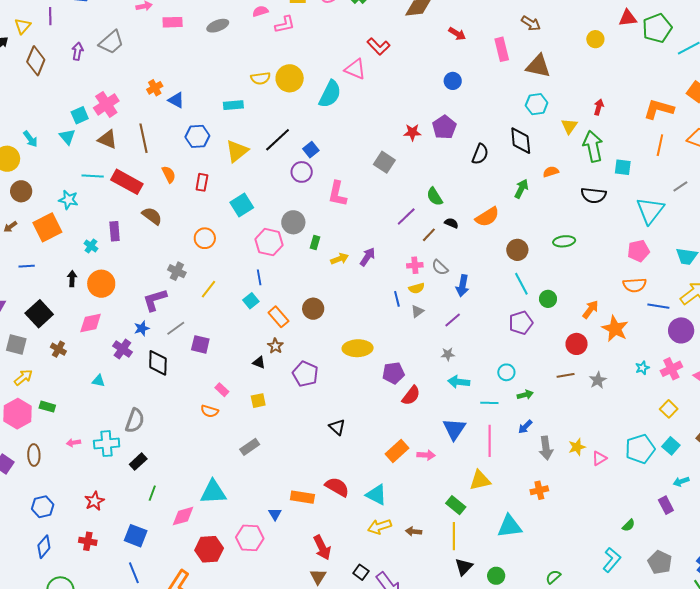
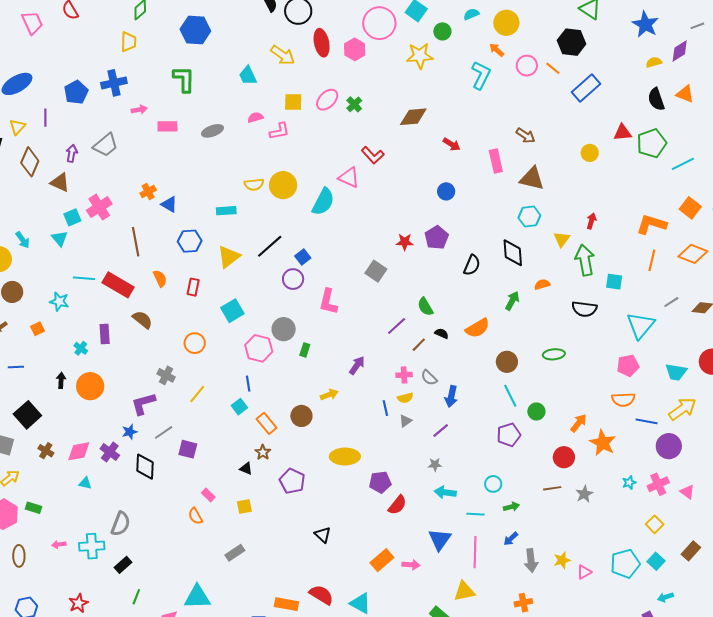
brown triangle: (107, 139) -> (60, 182), moved
orange square: (47, 227) -> (38, 329), size x0.5
yellow arrow: (340, 259) -> (329, 395), moved
pink diamond: (91, 323) -> (79, 451), moved
orange semicircle: (210, 411) -> (196, 516), turned 42

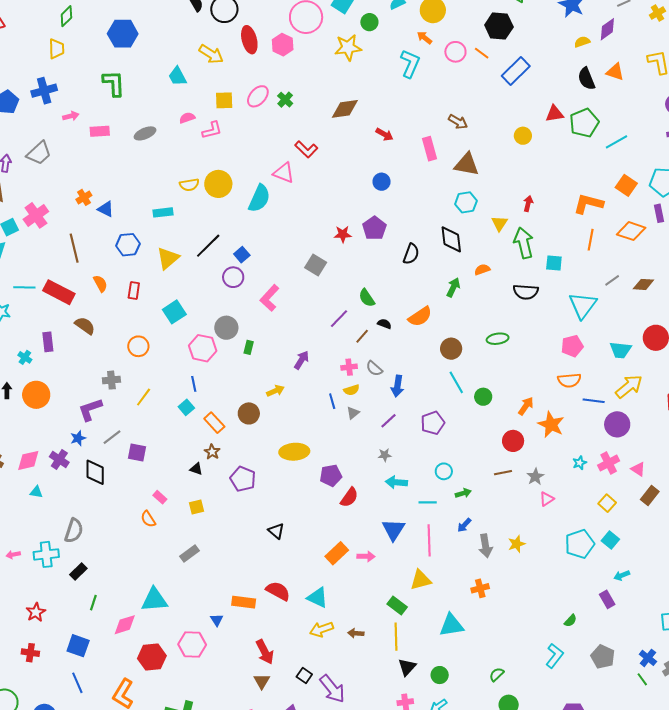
pink L-shape: (328, 302) -> (270, 298), turned 32
gray cross: (166, 375) -> (111, 380), turned -30
purple pentagon: (509, 435) -> (433, 423), moved
brown rectangle: (691, 551) -> (650, 495), moved
pink triangle: (584, 572) -> (547, 499), moved

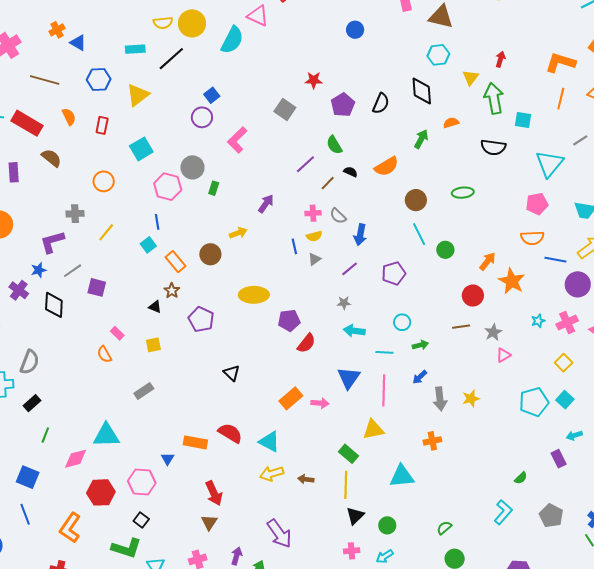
purple pentagon: (374, 228) -> (343, 105), moved
black line: (208, 246) -> (171, 59), moved
brown line: (74, 248) -> (45, 80), turned -64
black square: (304, 676) -> (141, 520), moved

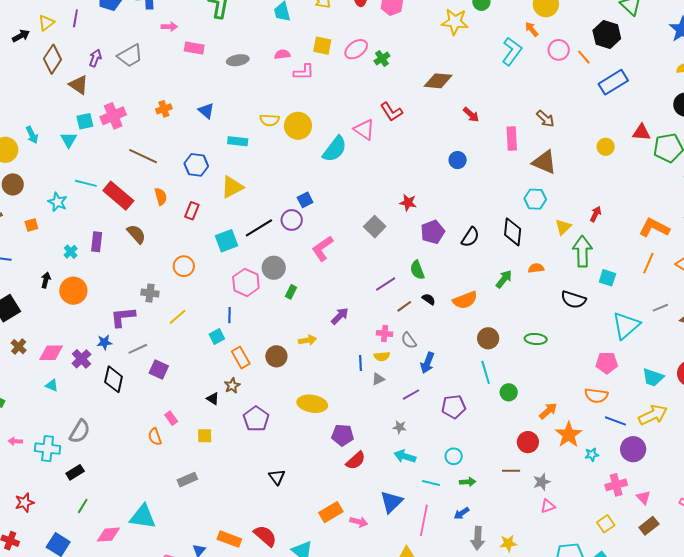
blue triangle: (78, 43) -> (206, 111), moved
black line: (171, 59) -> (259, 228), moved
cyan star: (538, 321) -> (592, 455), moved

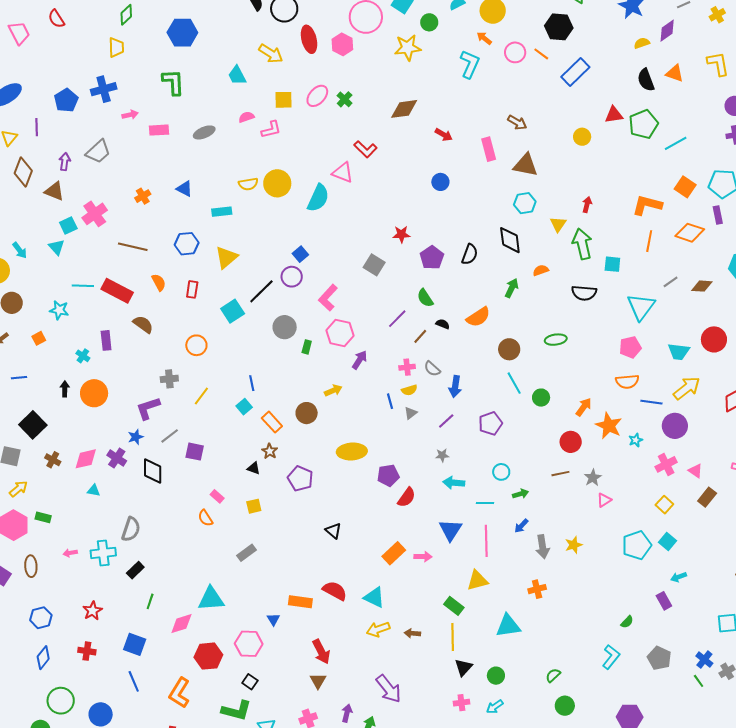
pink hexagon: (246, 282) -> (340, 333), moved

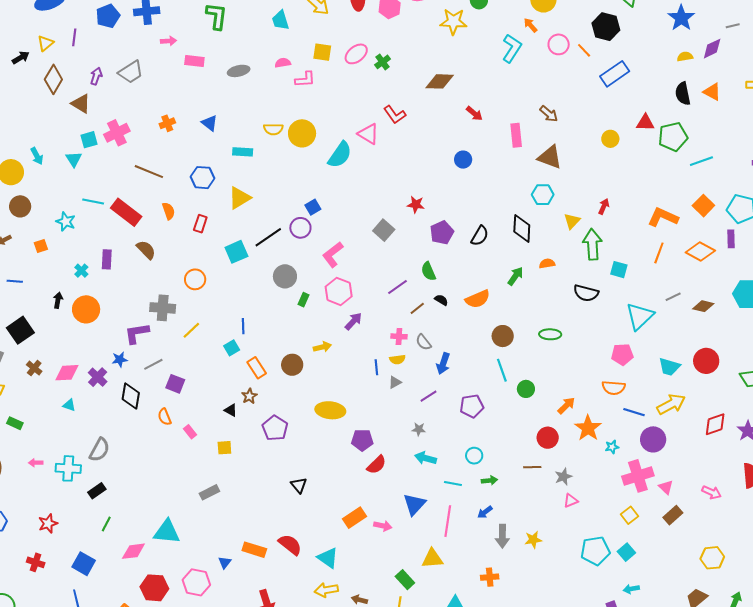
gray cross: (169, 379) -> (163, 308), size x1.4
pink cross: (666, 464) -> (638, 476), size x1.4
orange semicircle: (205, 518) -> (165, 417), moved

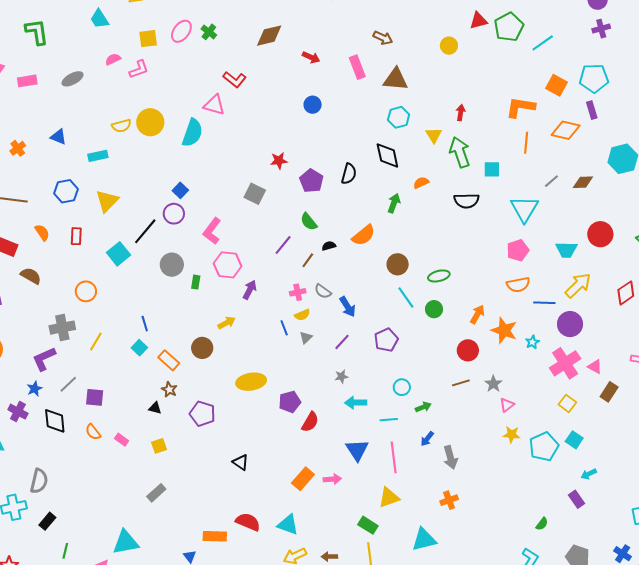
black semicircle: (441, 300) -> (329, 246), turned -32
green ellipse: (550, 334) -> (439, 276), moved
blue arrow: (443, 364) -> (348, 307), turned -35
yellow star: (533, 540) -> (512, 435), moved, turned 30

